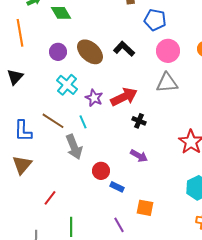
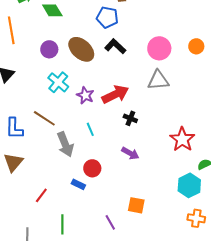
blue pentagon: (155, 20) -> (107, 17), moved
cyan line: (83, 122) -> (90, 129), moved
blue rectangle: (117, 187) -> (78, 184), moved

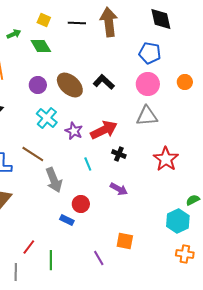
blue pentagon: (107, 17) -> (150, 53), moved
cyan line: (90, 129) -> (88, 164), moved
red star: (182, 139) -> (166, 159), moved
red line: (41, 195) -> (29, 247), moved

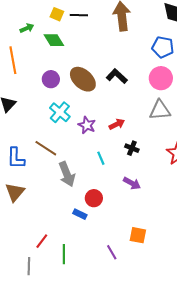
black line: (77, 23) -> (79, 15), moved
red arrow: (104, 130) -> (117, 124), size x0.6

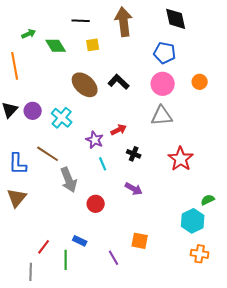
yellow square: (57, 14) -> (93, 45), moved, turned -32
purple circle: (51, 79) -> (33, 111), moved
purple star: (87, 125) -> (95, 140), moved
blue rectangle: (80, 214) -> (80, 241), moved

